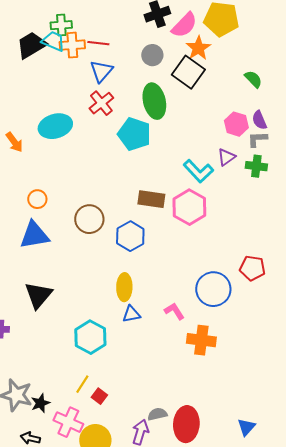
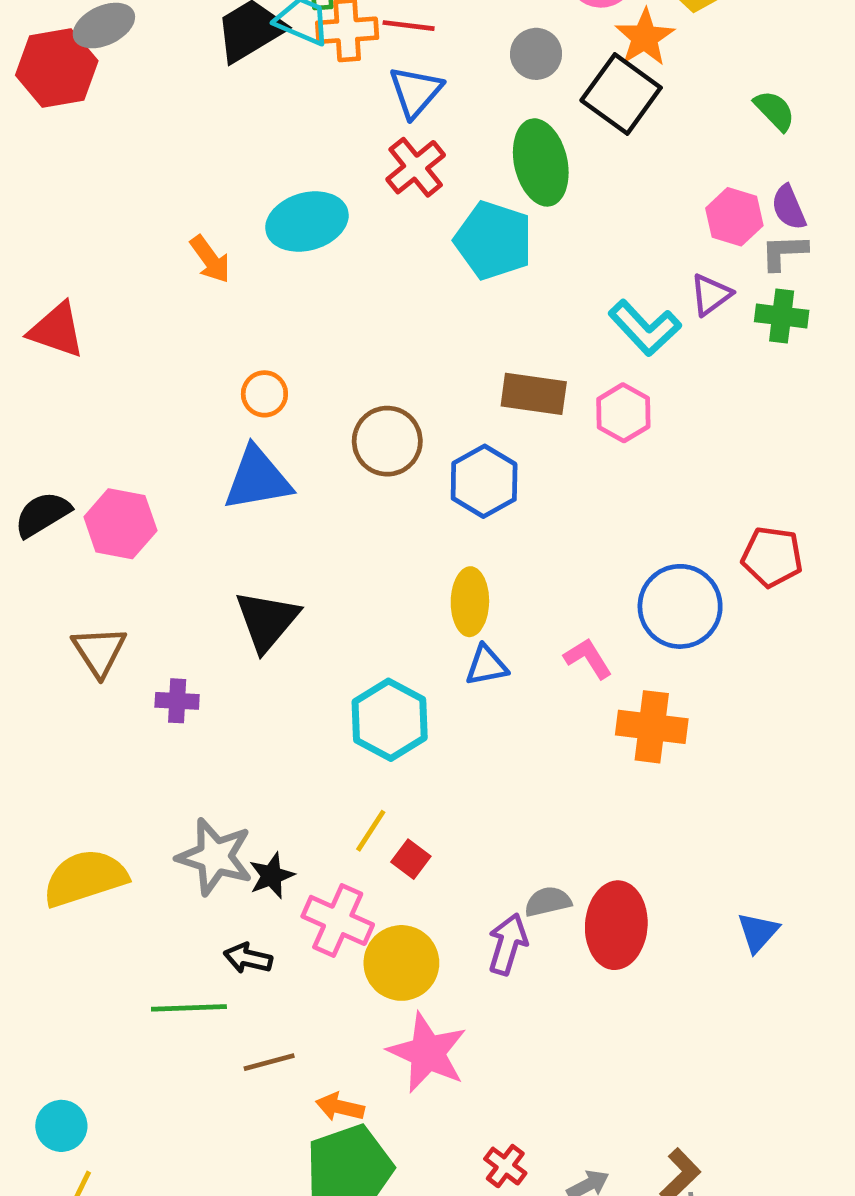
pink hexagon: (189, 207) -> (623, 413), size x0.7

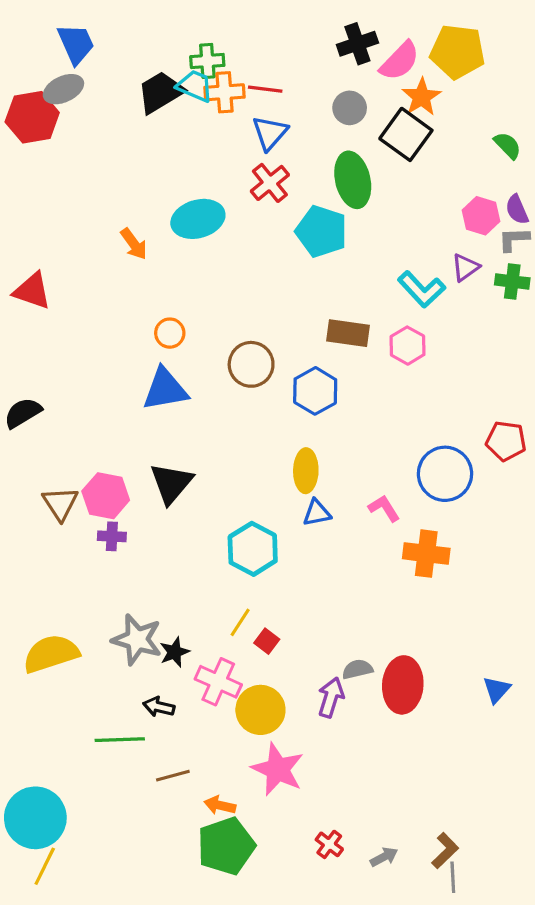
pink hexagon: (120, 524) -> (106, 496), moved
cyan circle: (61, 1126) -> (35, 818), size x1.8

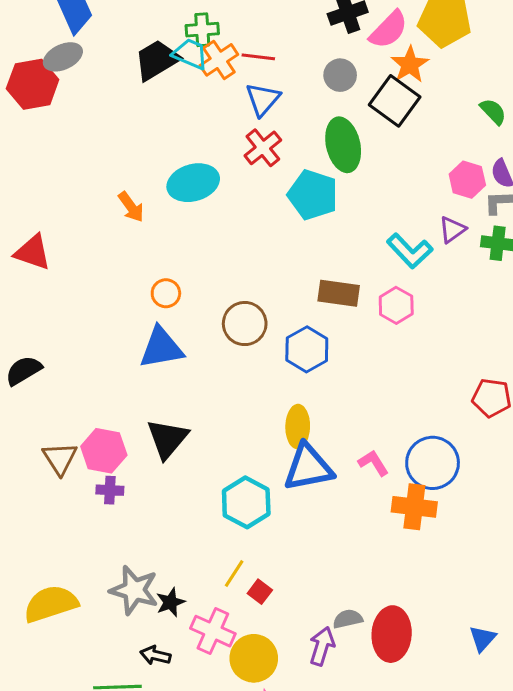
orange cross: (225, 92) -> (219, 60), turned -30
blue circle: (445, 474) -> (433, 463), moved
blue triangle: (317, 513) -> (308, 467), size x1.8

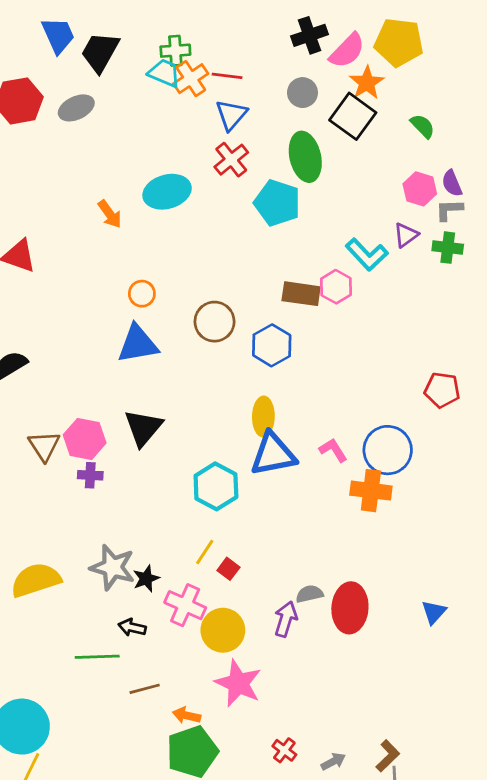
gray ellipse: (63, 57) -> (76, 108), moved
black trapezoid: (157, 60) -> (100, 52), moved, turned -30
green semicircle: (493, 111) -> (423, 126), moved
pink hexagon: (396, 305) -> (336, 287), moved

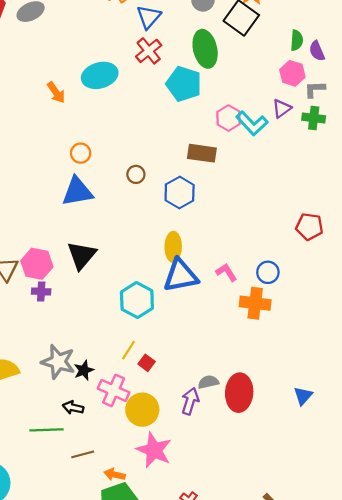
green semicircle: (423, 126) -> (297, 40), moved, turned 48
purple semicircle: (452, 183) -> (317, 51), moved
pink hexagon: (336, 287) -> (229, 118), moved
brown circle: (215, 322) -> (136, 174), size x0.6
blue circle: (388, 450) -> (268, 272), size x0.6

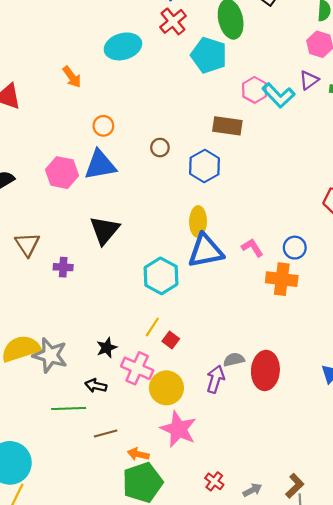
orange arrow: (56, 92) -> (72, 77), moved
pink hexagon: (37, 264) -> (62, 173), moved
gray star: (58, 362) -> (50, 355), moved

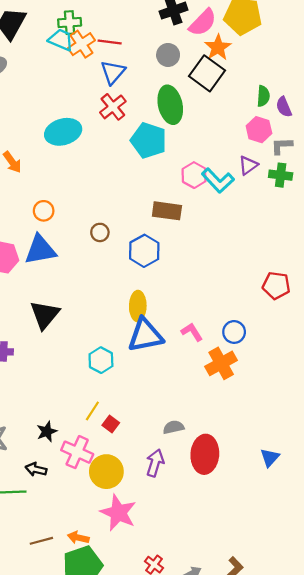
cyan hexagon: (161, 276) -> (101, 360), size x0.7
orange cross: (282, 279) -> (221, 363), turned -36
gray semicircle: (234, 360) -> (173, 427), moved
brown line: (106, 434) -> (41, 541), moved

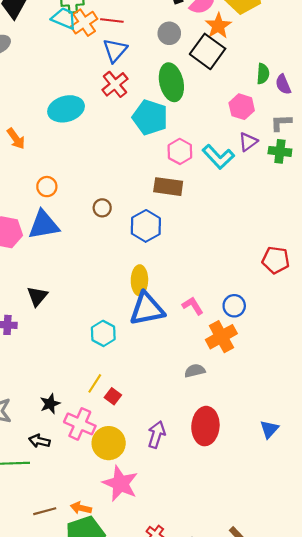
pink hexagon: (259, 130) -> (242, 107), moved
pink hexagon: (194, 175) -> (180, 151), moved
black triangle: (45, 315) -> (37, 296), moved, size x0.7
gray semicircle: (173, 427) -> (195, 371), moved

